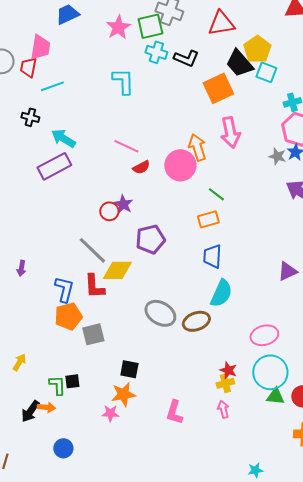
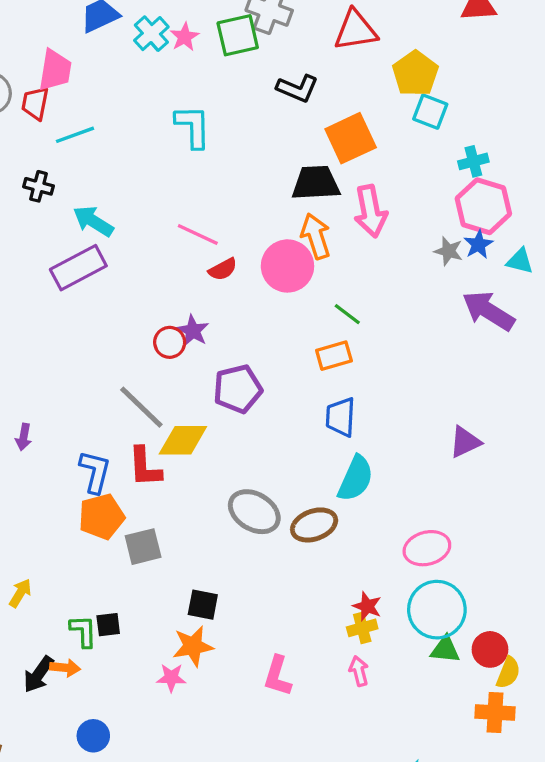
pink star: (118, 27) -> (185, 37), size x0.7
cyan cross: (156, 52) -> (151, 34), moved, turned 30
black trapezoid: (239, 63) -> (316, 183), moved, turned 128

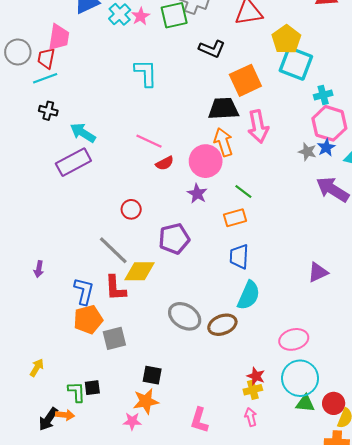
cyan square: (430, 112) -> (296, 64), size x1.5
cyan line: (75, 135) -> (45, 78), moved
purple star: (193, 331) -> (197, 194), moved

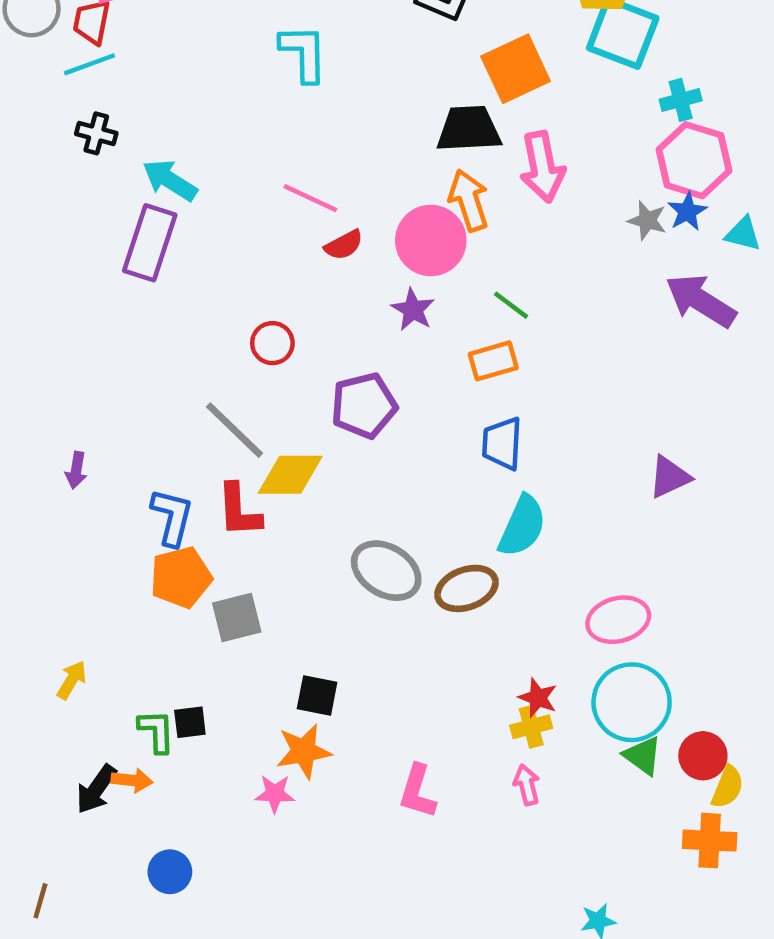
purple rectangle: (73, 162) -> (150, 243), turned -44
green triangle: (305, 403) -> (643, 756), turned 30

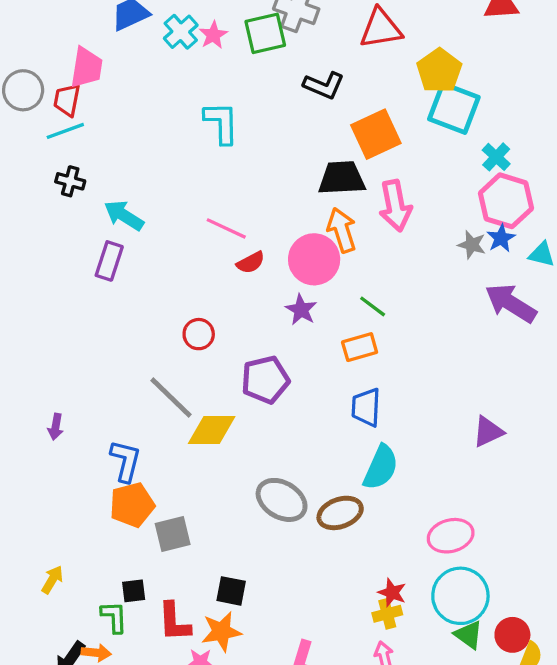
cyan cross: (681, 100) -> (496, 157), turned -32
purple rectangle: (150, 243) -> (109, 261), size x0.7
red L-shape: (239, 510) -> (174, 622), moved
black square: (190, 722) -> (134, 591), moved

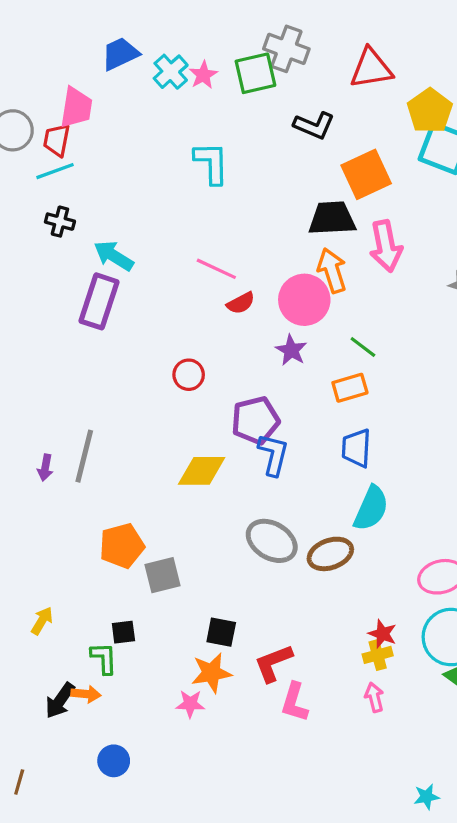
purple rectangle: (109, 261) -> (99, 301), size x1.4
gray line: (171, 398) -> (84, 456), moved, turned 60
blue L-shape: (125, 461) -> (273, 455), moved
red L-shape: (174, 622) -> (273, 663), moved, turned 72

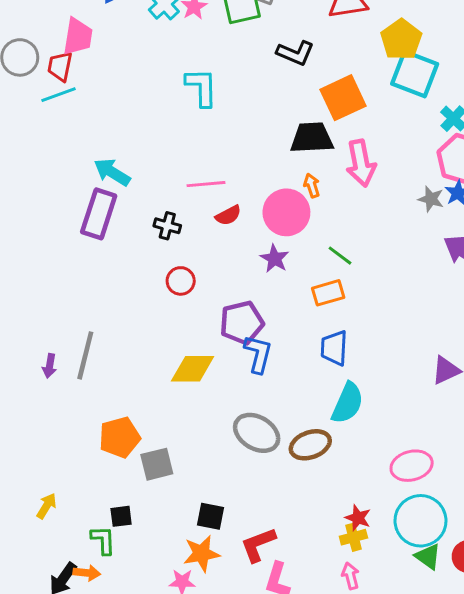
black cross: (60, 222) -> (167, 226), moved
pink line: (216, 269) -> (206, 184), turned -30
orange arrow: (332, 270) -> (312, 186), size x0.6

